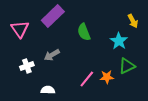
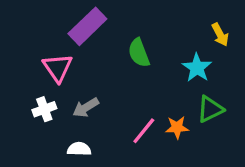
pink triangle: (20, 29) -> (58, 68), moved
gray arrow: (52, 55) -> (86, 108), moved

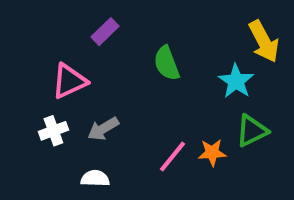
purple rectangle: (87, 26) -> (105, 32), size x0.6
yellow arrow: (220, 35) -> (264, 41), size x1.5
pink triangle: (58, 68) -> (69, 81), turned 40

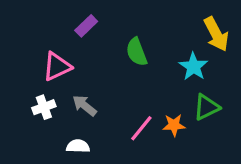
gray arrow: (103, 129) -> (85, 106), turned 70

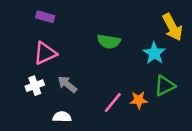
purple rectangle: (86, 26) -> (45, 17), moved, turned 60
green semicircle: (137, 52) -> (109, 41), turned -60

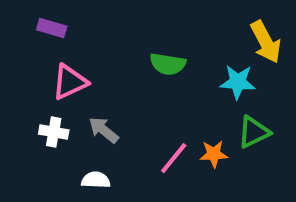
purple rectangle: (45, 17) -> (52, 28), moved
cyan star: (154, 53) -> (238, 82), turned -30
white cross: (35, 86) -> (54, 132), turned 30

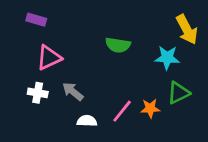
white semicircle: (96, 180) -> (87, 121), moved

